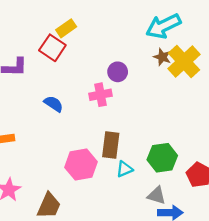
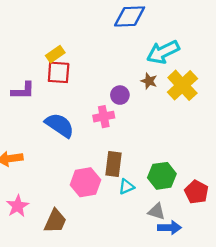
yellow rectangle: (66, 28) -> (55, 54), moved
red square: (52, 48) -> (59, 72), turned -30
brown star: (162, 57) -> (149, 81), moved
blue semicircle: (54, 104) -> (60, 125), size x1.6

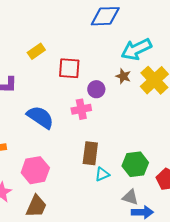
red square: (59, 72) -> (69, 68), moved
pink hexagon: (85, 182) -> (35, 170), moved

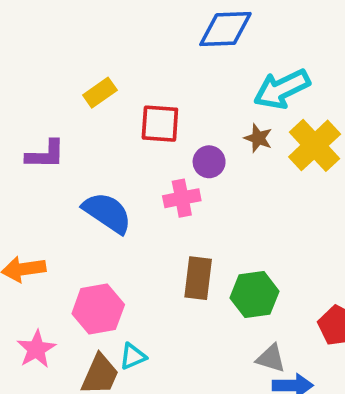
green hexagon: (135, 164) -> (255, 295), moved
cyan triangle: (102, 174) -> (133, 356), moved

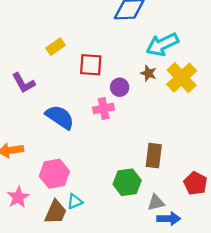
purple L-shape: (45, 155) -> (23, 83), turned 60
brown rectangle: (198, 278) -> (154, 156), moved
green hexagon: (255, 295) -> (127, 182), moved
gray triangle: (271, 358) -> (156, 203), turned -30

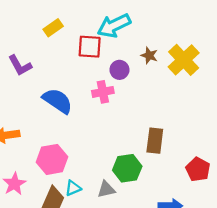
cyan arrow: (162, 44) -> (114, 26), moved
gray triangle: (156, 203) -> (106, 189), moved

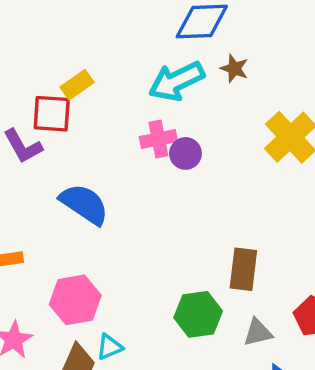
red square: (90, 47) -> (52, 114), moved
brown star: (149, 55) -> (234, 69), moved
pink cross: (103, 92) -> (158, 139), moved
gray triangle: (106, 189) -> (258, 332), moved

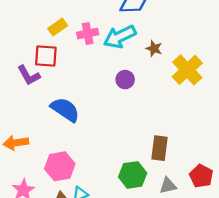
brown star: (234, 69) -> (154, 48), moved
yellow rectangle: (77, 85) -> (58, 27), moved
pink cross: (158, 139) -> (88, 33), moved

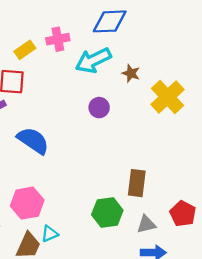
pink cross: (88, 33) -> (58, 39), moved

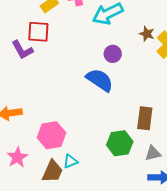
brown star: (131, 73) -> (147, 34), moved
blue semicircle: (33, 141) -> (100, 80), moved

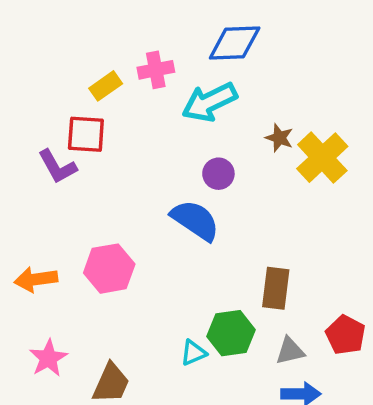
pink hexagon: (51, 135) -> (109, 269), moved
cyan triangle: (71, 161) -> (193, 353), moved

